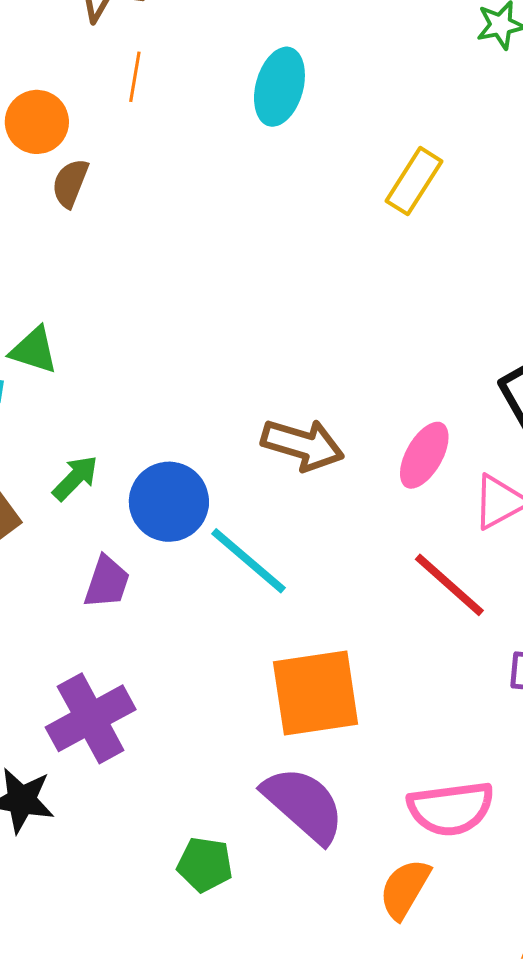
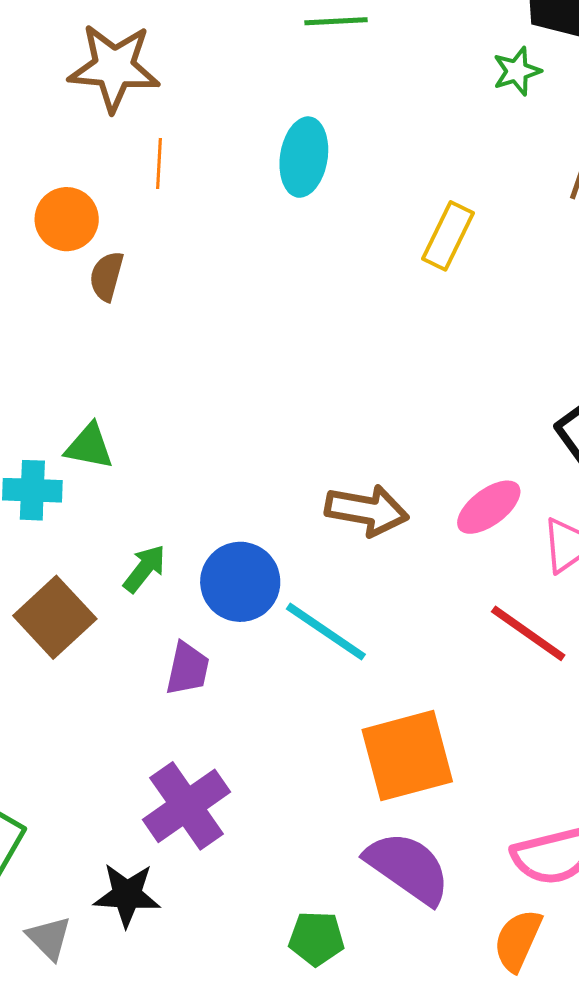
pink ellipse: (424, 455) -> (489, 507), turned 30

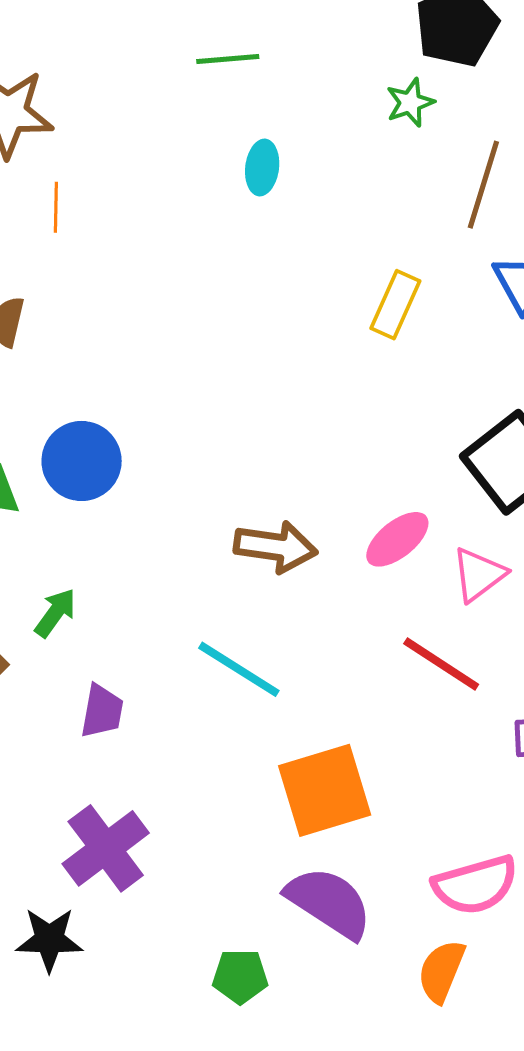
cyan ellipse: (304, 157) -> (262, 168), moved, size x0.7
yellow rectangle: (448, 236) -> (395, 305), moved
blue circle: (240, 582) -> (82, 461), moved

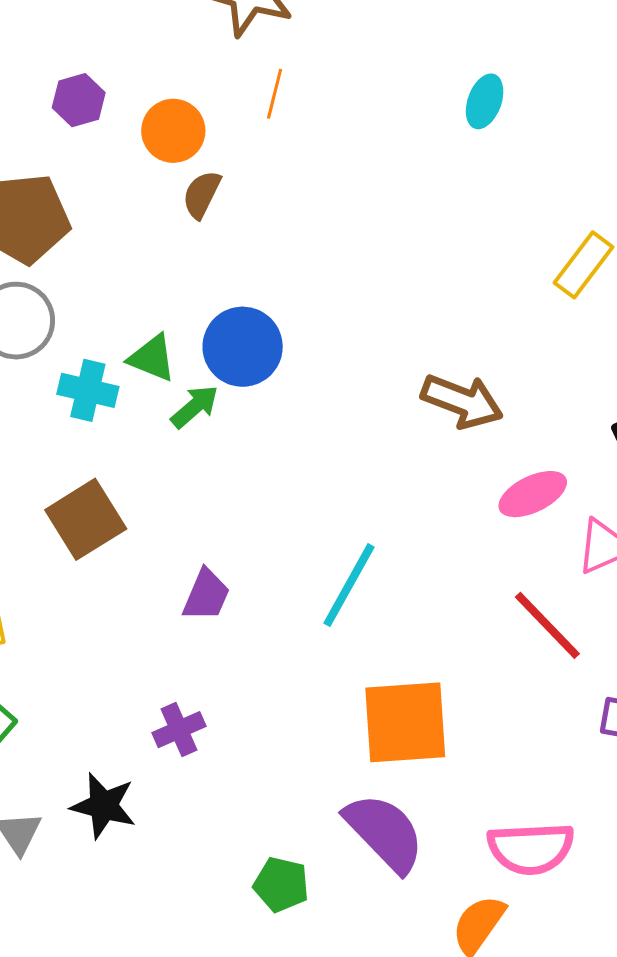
brown arrow: (276, 547) -> (462, 401), moved
green arrow: (55, 613) -> (195, 407), moved
cyan line: (239, 669) -> (349, 585), turned 74
purple cross: (106, 848) -> (179, 730), size x0.6

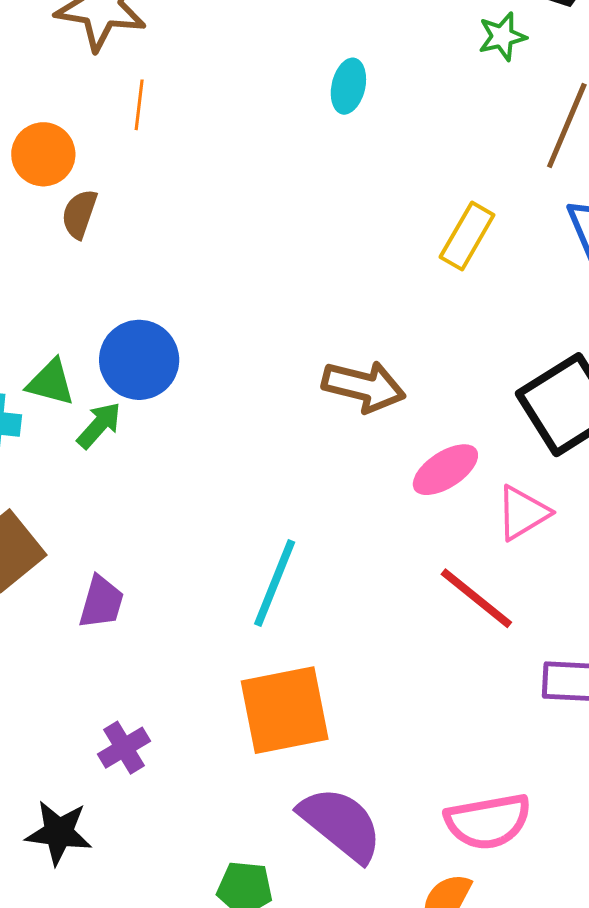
purple trapezoid: (206, 595) -> (101, 602), moved
orange square: (405, 722) -> (285, 710), moved

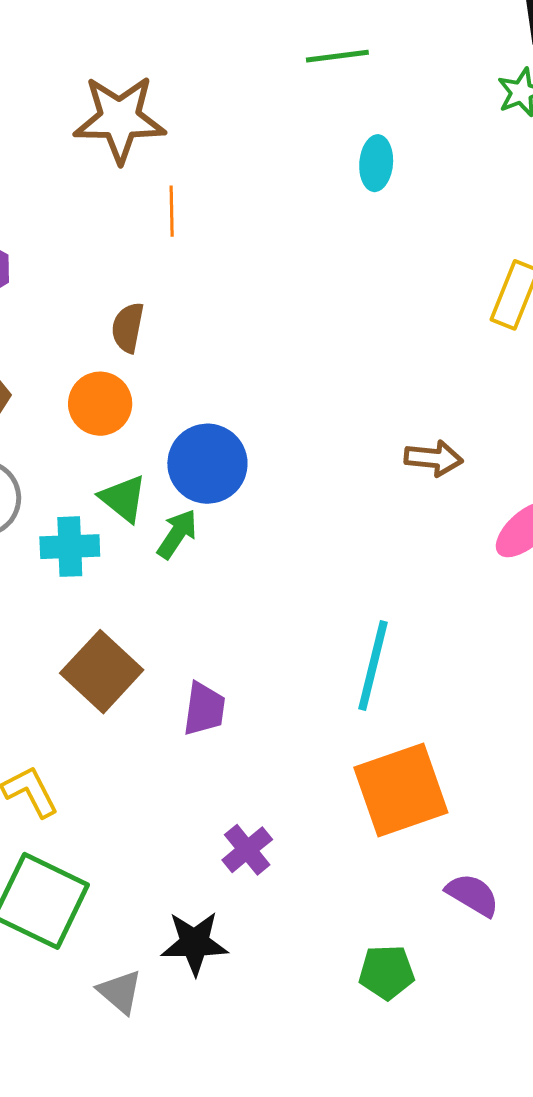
orange circle: (43, 154) -> (100, 404), moved
green triangle: (51, 382) -> (123, 498), turned 32
brown arrow: (364, 386) -> (434, 458), size x0.7
purple semicircle: (341, 824) -> (473, 895), size x0.6

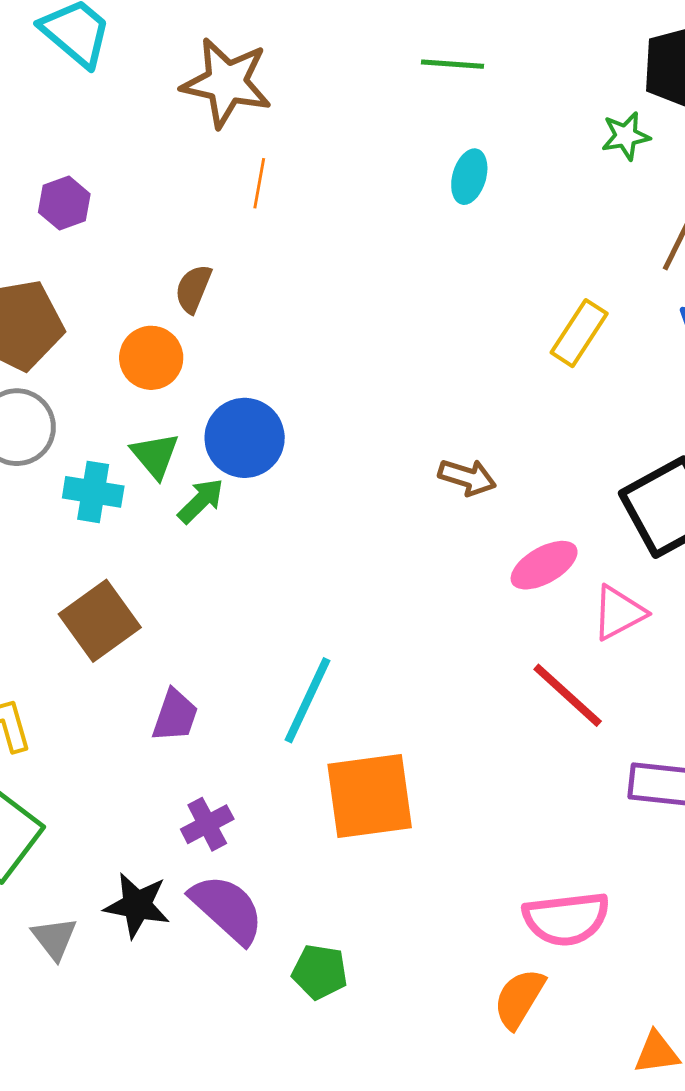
cyan line: (373, 665) -> (308, 700), moved
purple trapezoid: (204, 709) -> (175, 716), moved
purple semicircle: (473, 895) -> (227, 909), moved, size x1.5

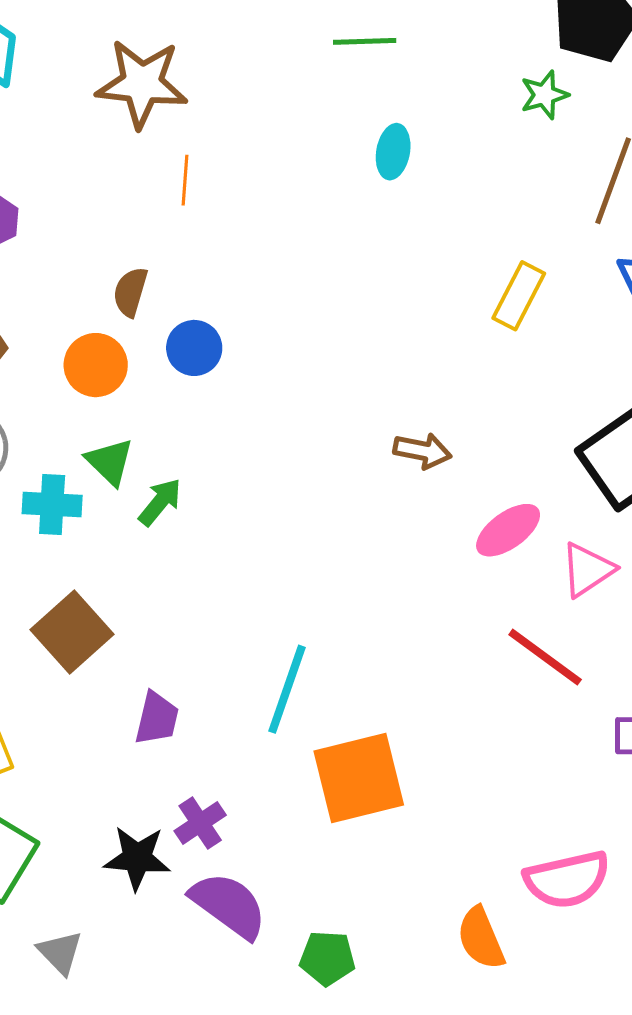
blue circle: (245, 438) -> (194, 348), moved, size x0.7
black star: (137, 905) -> (137, 858), moved
orange semicircle: (519, 999) -> (481, 938), moved, turned -48

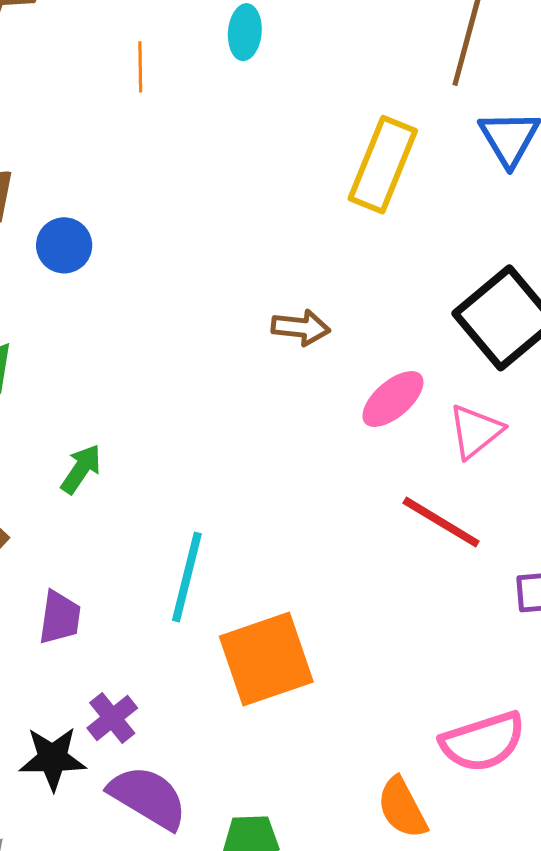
orange line: (185, 180) -> (140, 67), moved
yellow rectangle: (519, 296) -> (383, 165), size x1.4
green arrow: (160, 502) -> (81, 469), moved

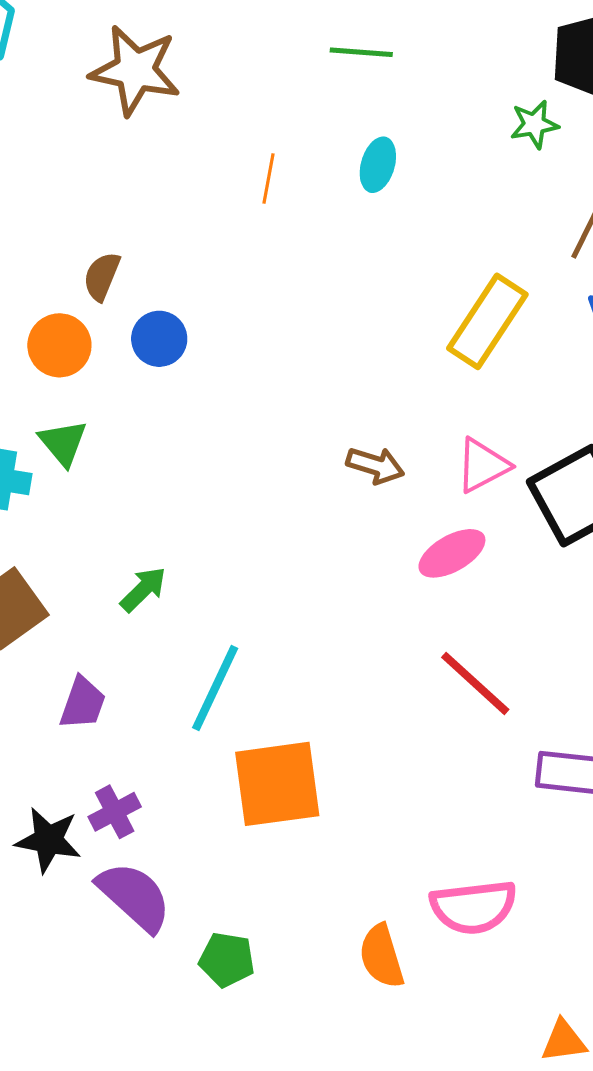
pink triangle: (475, 431) -> (483, 465), moved
green arrow: (81, 469) -> (143, 589), moved

